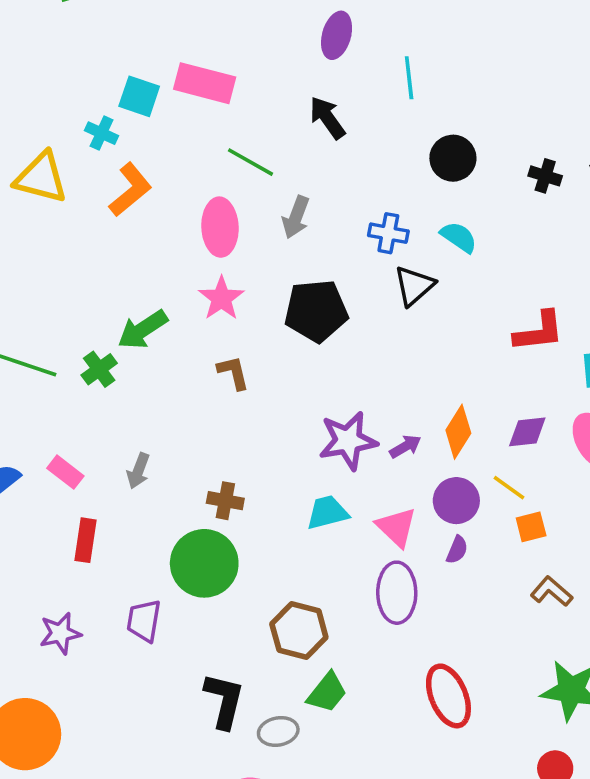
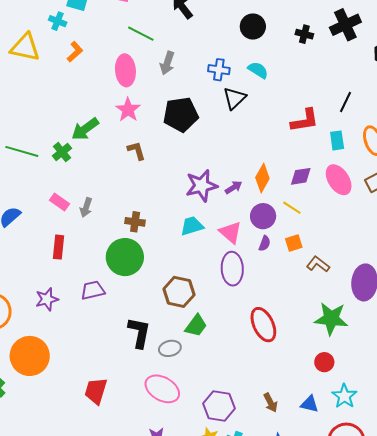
orange L-shape: (130, 190) -> (75, 52), size x0.7
pink rectangle: (65, 472) -> (59, 202), moved
orange square: (531, 527) -> (294, 243), moved
purple trapezoid: (144, 621) -> (93, 290), turned 70

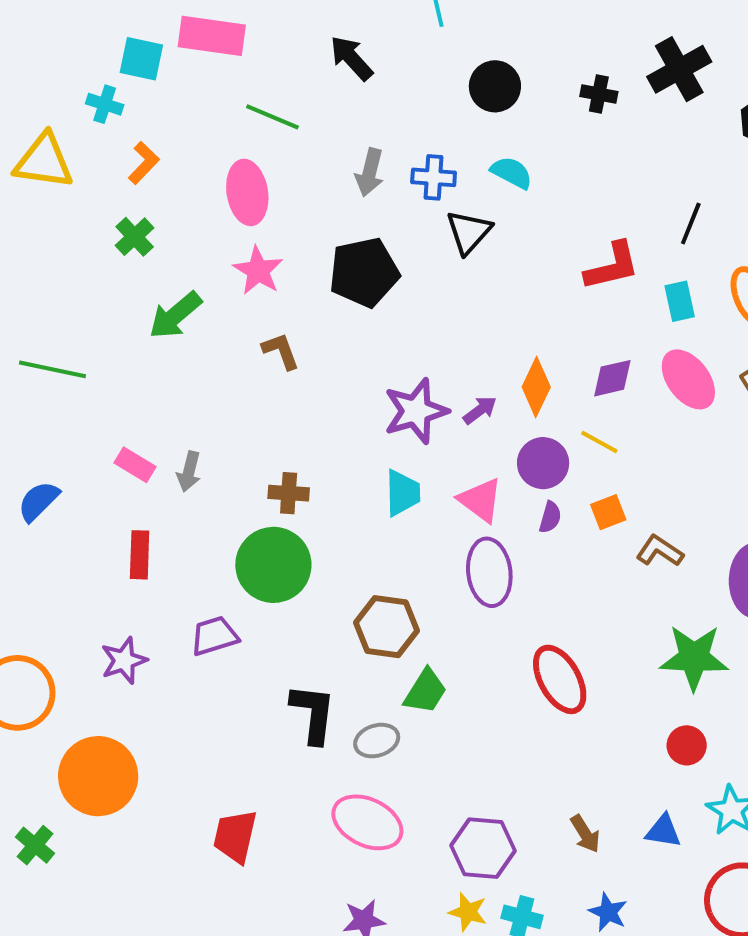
gray arrow: (167, 63) -> (370, 172), moved
green cross: (62, 152) -> (135, 237), moved
cyan trapezoid: (192, 226) -> (403, 493), turned 110

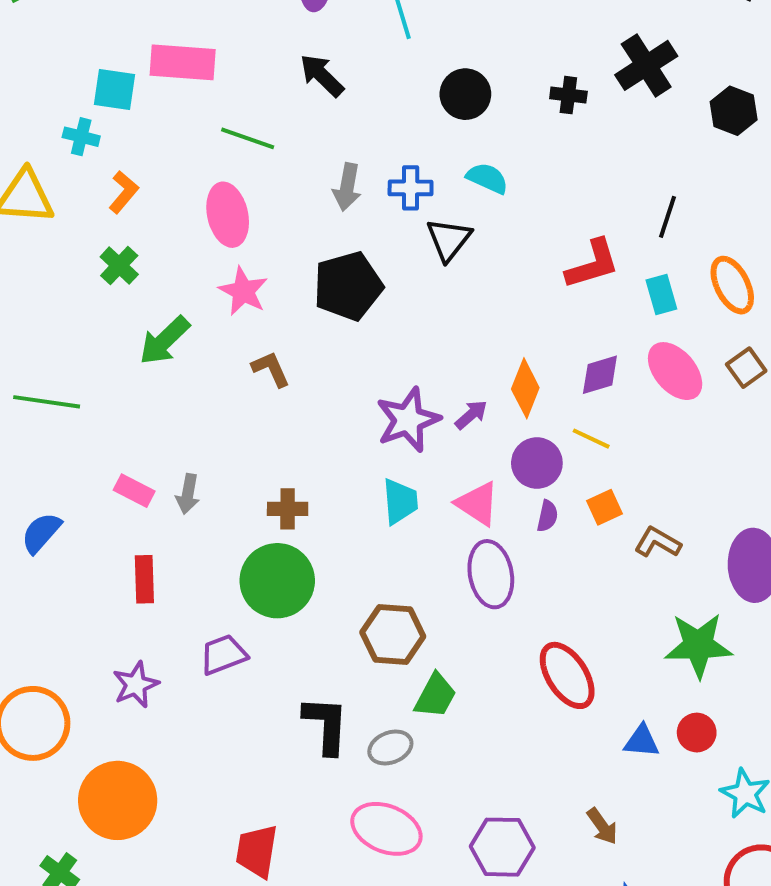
blue triangle: (663, 831) -> (642, 741), moved

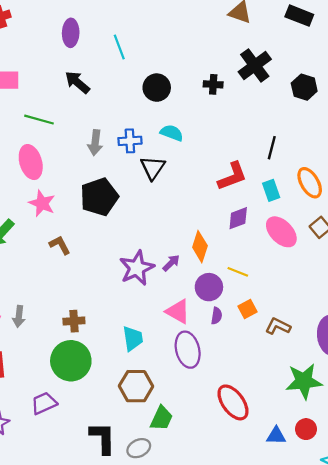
purple diamond: (600, 375) -> (238, 218), moved
cyan trapezoid: (400, 501) -> (133, 338), moved

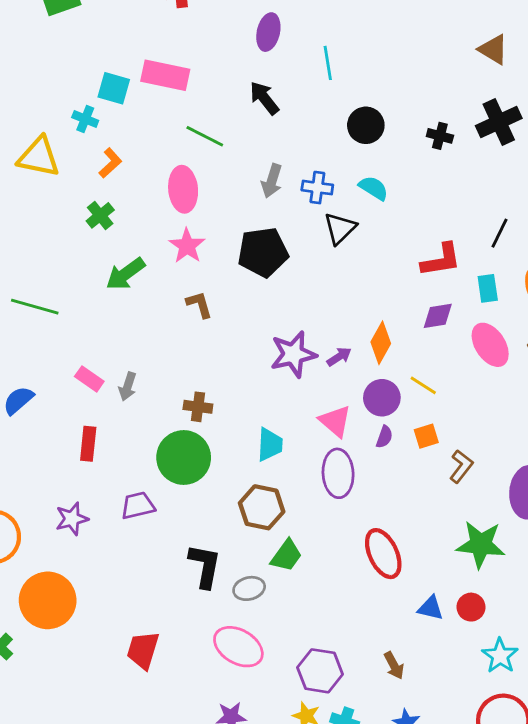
brown L-shape: (278, 326) -> (461, 466), turned 90

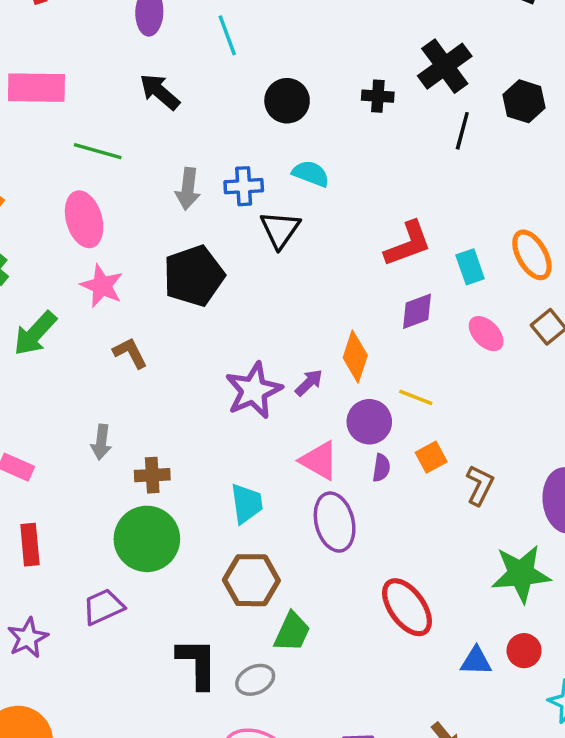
black line: (500, 233) -> (462, 131), moved
pink ellipse: (490, 345) -> (486, 334), size x0.7
gray arrow: (128, 386) -> (101, 442), moved

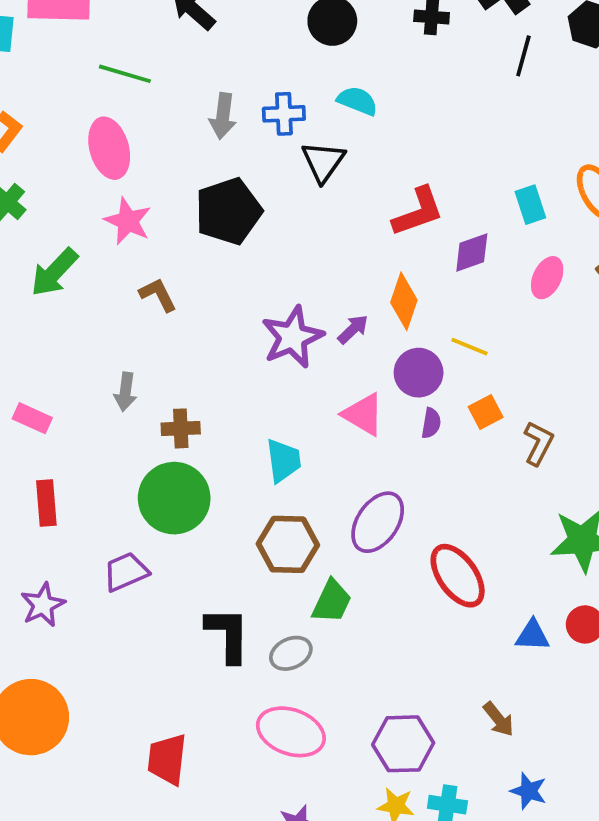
red L-shape: (408, 244) -> (418, 212), moved
pink ellipse: (486, 334) -> (547, 278), turned 69
purple ellipse: (335, 522) -> (378, 522), moved, turned 48

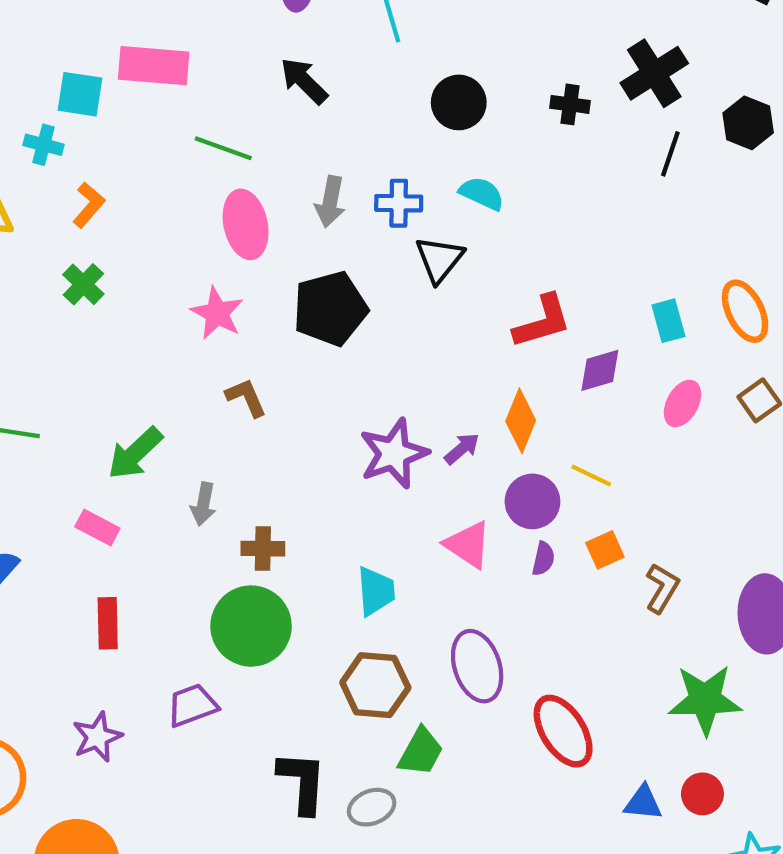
pink ellipse: (109, 148) -> (246, 224), moved
green arrow: (54, 272) -> (135, 453), moved
purple ellipse: (378, 522) -> (477, 666), turned -56

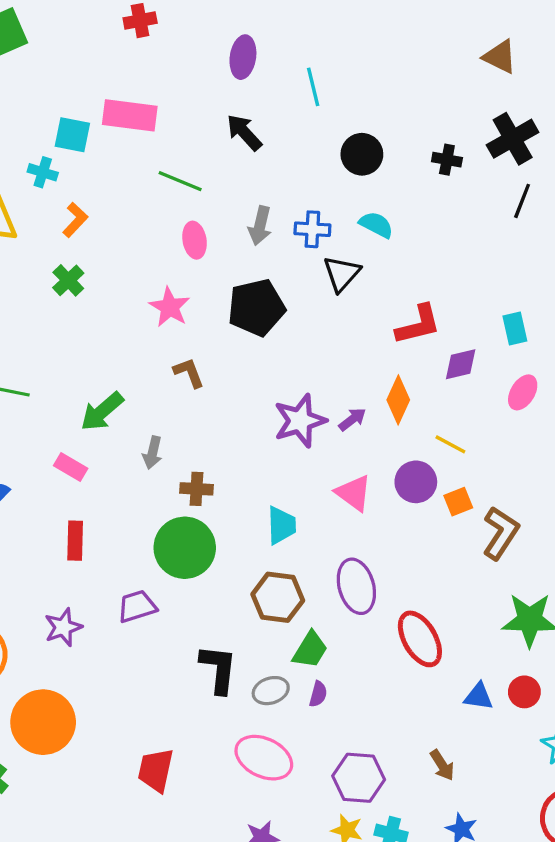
pink ellipse: (246, 224) -> (195, 240), size x0.7
purple circle: (532, 501) -> (416, 482), moved
purple semicircle: (543, 559) -> (318, 694), moved
brown L-shape: (662, 588) -> (501, 533), size x1.4

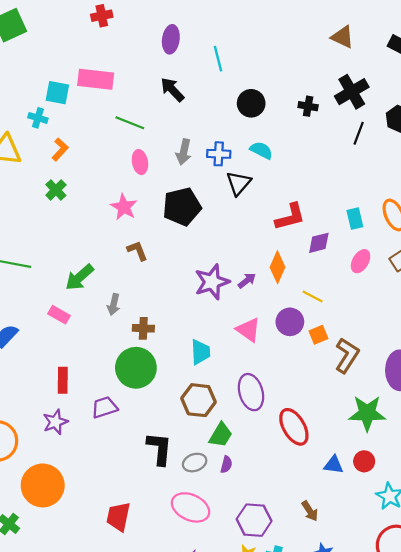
red rectangle: (75, 541) -> (63, 380), moved

